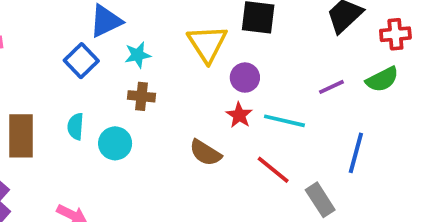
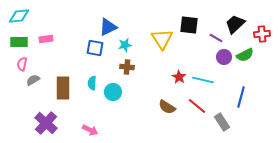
blue square: (81, 61) -> (95, 48), turned -36
purple circle: (245, 78) -> (224, 57), moved
green semicircle: (382, 79) -> (245, 55), moved
purple line: (331, 87) -> (216, 38), moved, turned 56
brown semicircle: (205, 153) -> (167, 107), moved

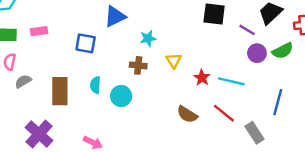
yellow triangle: (162, 39) -> (174, 61), moved, size x0.6
cyan star: (125, 45) -> (148, 38), moved
blue square: (95, 48) -> (86, 43), moved

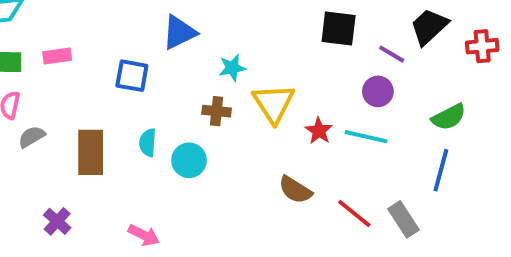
green semicircle: (283, 51) -> (449, 117), moved
purple circle: (257, 53) -> (378, 91), moved
yellow triangle: (174, 61) -> (274, 103), size x1.6
red line: (224, 113) -> (354, 213), moved
purple cross: (39, 134) -> (57, 221), size x0.6

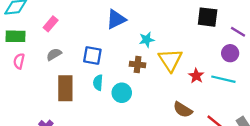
pink rectangle: (57, 56) -> (51, 24), moved, turned -42
blue square: (132, 76) -> (92, 55), moved
gray semicircle: (32, 137) -> (54, 54), moved

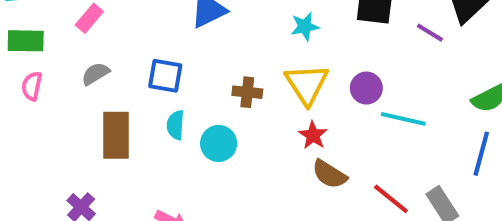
cyan star: (147, 40) -> (305, 26), moved
purple circle: (230, 53) -> (366, 88), moved
red star: (196, 76) -> (313, 135), moved

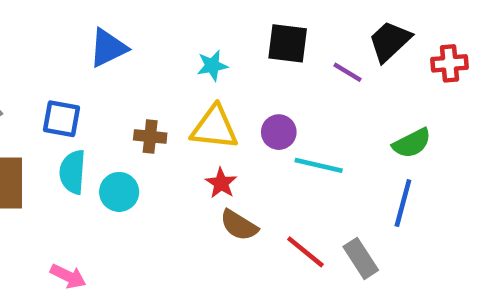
yellow triangle: (307, 84) -> (214, 128), turned -51
cyan semicircle: (175, 125) -> (73, 172), size x1.4

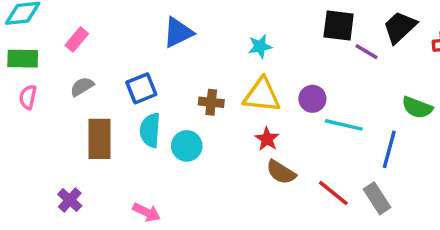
black square: (288, 43) -> (339, 25), moved
blue square: (61, 119) -> (141, 88), turned -32
green semicircle: (412, 143) -> (417, 108), turned 48
blue line: (403, 203) -> (389, 149), moved

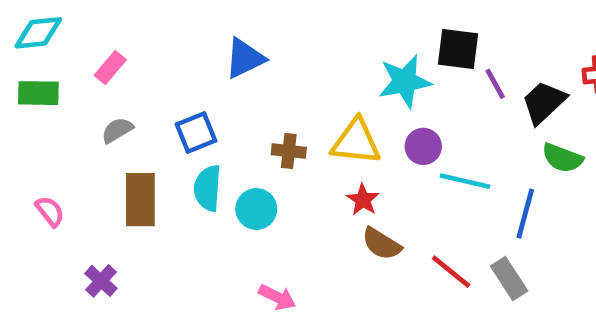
black trapezoid: (400, 27) -> (544, 102), moved
cyan star: (260, 46) -> (405, 81), moved, size x1.6
purple line: (367, 52) -> (495, 84), turned 30
pink semicircle: (28, 97) -> (50, 211), moved, turned 130
pink arrow: (147, 212) -> (277, 297), moved

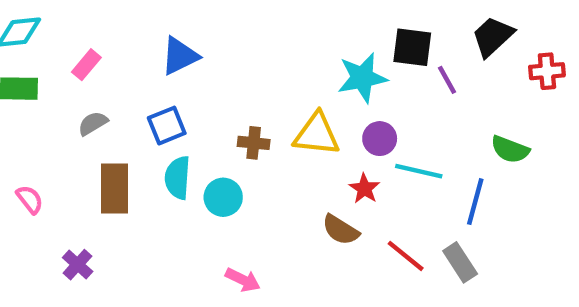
blue triangle: (245, 58) -> (180, 56), moved
black trapezoid: (544, 102) -> (493, 36), moved
red star: (363, 200) -> (364, 189), moved

